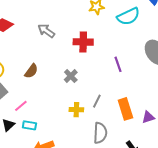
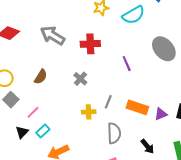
gray arrow: (46, 31) -> (53, 35), size x1.4
orange rectangle: (125, 109) -> (137, 107), turned -50
cyan rectangle: (29, 125) -> (43, 131), turned -48

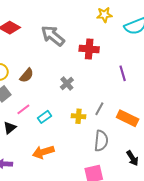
brown semicircle: (41, 77) -> (27, 75), moved
gray cross: (80, 79) -> (67, 83), moved
cyan rectangle: (43, 131) -> (45, 117), moved

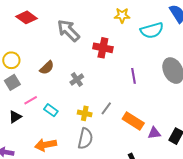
brown semicircle: (27, 75) -> (47, 68), moved
cyan rectangle: (45, 117) -> (51, 110), turned 64
gray semicircle: (101, 141) -> (85, 139), moved

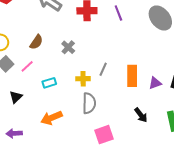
purple line: (133, 76) -> (118, 13), moved
pink line: (31, 100) -> (27, 66), moved
cyan rectangle: (51, 110) -> (49, 83), turned -40
orange rectangle: (133, 121) -> (132, 76), turned 70

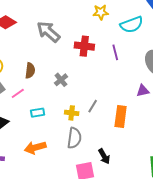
brown semicircle: (36, 42) -> (30, 71), turned -35
purple triangle: (155, 83) -> (143, 91), moved
black arrow: (141, 115) -> (104, 156), moved

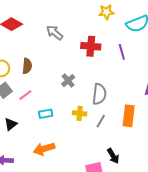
gray arrow: (48, 32) -> (55, 33), size x0.7
brown semicircle: (30, 71) -> (27, 66), moved
gray line: (93, 106) -> (101, 121), moved
gray semicircle: (74, 138) -> (99, 94), moved

